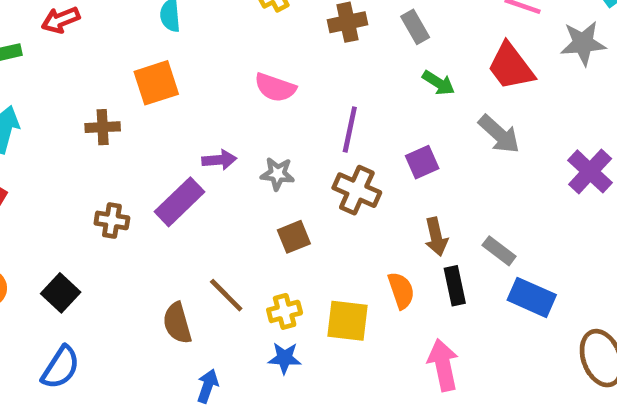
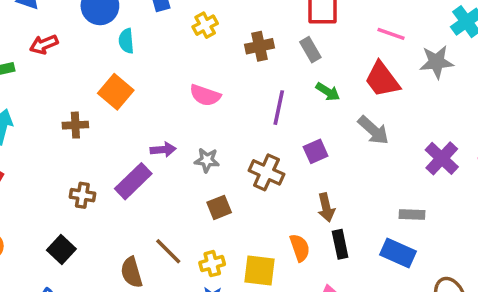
orange square: (156, 83) -> (116, 92), turned -32
purple line: (350, 130) -> (279, 108), moved
gray rectangle: (499, 251) -> (412, 214), moved, turned -35
black square: (61, 293) -> (61, 250), moved

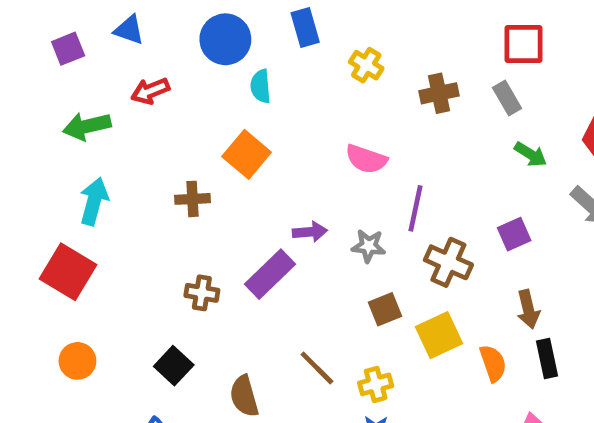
yellow cross: (205, 25) -> (366, 65), turned -30
purple line: (279, 108) -> (416, 208), moved
yellow square: (259, 271) -> (439, 335), moved, turned -32
brown semicircle: (132, 272) -> (244, 396), moved

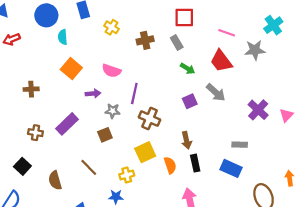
orange square: (247, 154) -> (71, 69), moved
purple arrow: (310, 232) -> (93, 94), moved
purple square: (514, 234) -> (190, 101), moved
brown square: (385, 309) -> (105, 135), moved
yellow cross: (376, 384) -> (127, 175), moved

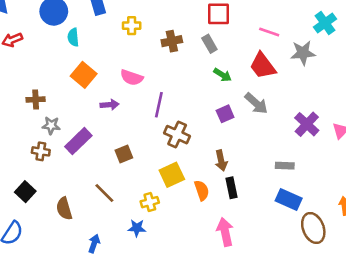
yellow cross: (112, 27) -> (132, 26), turned -32
gray star: (113, 111) -> (51, 125), moved
blue rectangle: (231, 168) -> (289, 199), moved

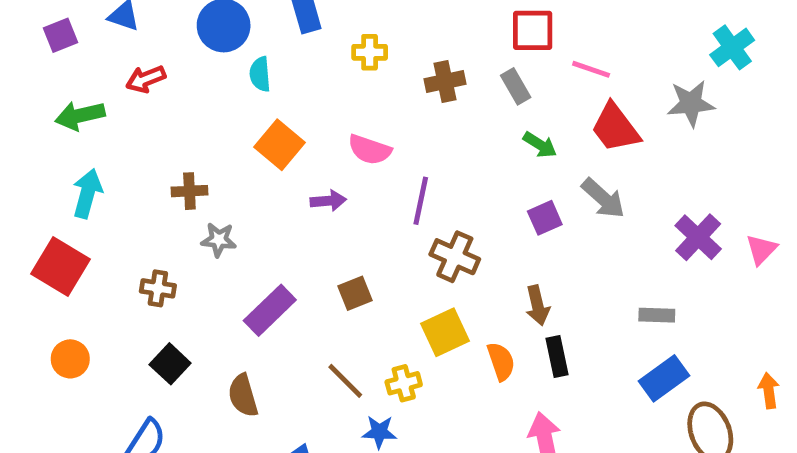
pink line: (269, 32) -> (591, 69), moved
purple rectangle: (78, 141) -> (270, 310), moved
brown cross: (41, 151) -> (158, 288), moved
brown line: (104, 193) -> (345, 381), moved
blue rectangle: (289, 199) -> (664, 378), turned -60

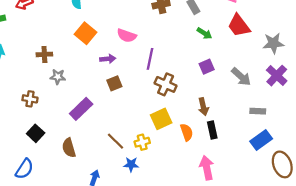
gray star: (691, 103) -> (273, 43), moved
gray arrow: (603, 198) -> (241, 77), moved
brown square: (355, 293) -> (114, 83), moved

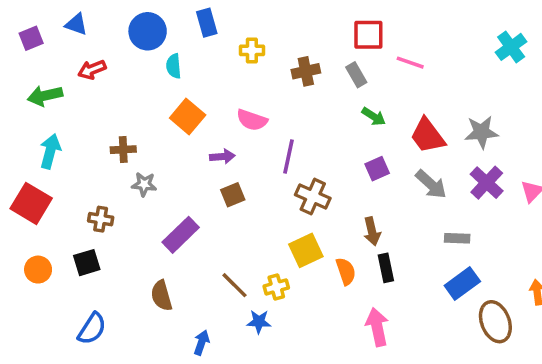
red trapezoid: (239, 26) -> (428, 136), moved
black square: (36, 133) -> (87, 263), moved, turned 30

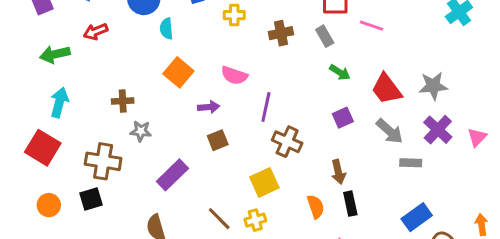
brown cross: (101, 219) -> (103, 161), size x1.6
gray rectangle: (457, 238) -> (411, 163), moved
yellow square: (306, 250) -> (264, 182), moved

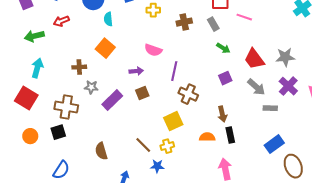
orange square: (178, 72) -> (105, 48), moved
purple rectangle: (172, 175) -> (112, 100), moved
orange semicircle: (316, 207) -> (207, 137), turned -70

